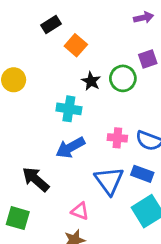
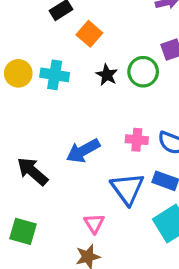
cyan cross: (69, 109) -> (55, 75), moved
black arrow: (36, 179) -> (32, 171), moved
pink triangle: (80, 211) -> (94, 223), turned 36

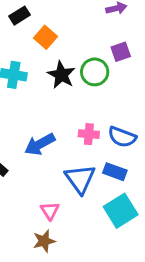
black star: (107, 75) -> (61, 75), size x1.4

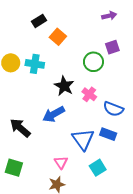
black star: (61, 75) -> (64, 86), moved
pink cross: (89, 134) -> (89, 94), moved, turned 32
cyan square: (121, 211) -> (98, 168), moved, size x0.7

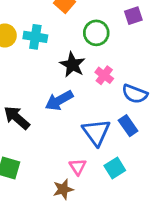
green circle: (93, 62) -> (96, 33), moved
blue rectangle: (108, 134) -> (128, 126), turned 35
pink triangle: (61, 162) -> (78, 167), moved

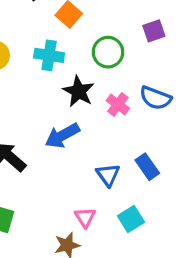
cyan cross: (35, 37) -> (49, 55), moved
blue semicircle: (135, 94) -> (155, 98), moved
blue triangle: (96, 132) -> (108, 175), size x0.7

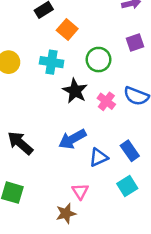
blue arrow: (62, 136) -> (72, 139), moved
blue triangle: (108, 175) -> (98, 157), turned 42
cyan square: (131, 219) -> (127, 186), moved

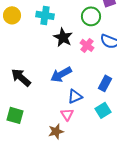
green circle: (98, 60) -> (91, 16), moved
blue rectangle: (130, 151) -> (105, 83), turned 63
blue triangle: (98, 157) -> (75, 96), moved

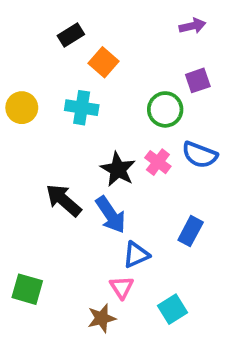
black star: (63, 37) -> (118, 169), moved
blue arrow: (61, 74) -> (111, 215), turned -95
black arrow: (21, 77) -> (64, 200), moved
cyan square: (103, 110) -> (172, 309), moved

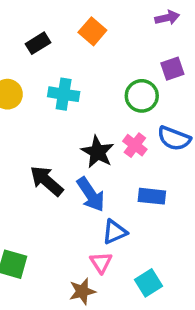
black rectangle: (71, 35) -> (38, 43), moved
orange square: (103, 62) -> (92, 31), moved
blue rectangle: (191, 231) -> (152, 196), moved, turned 68

